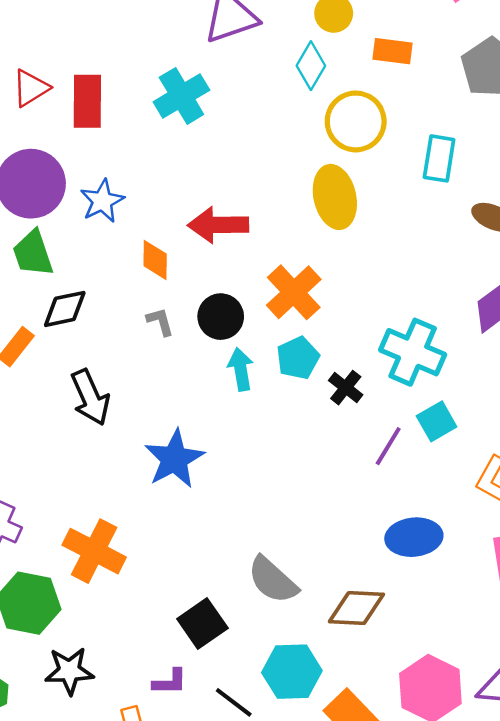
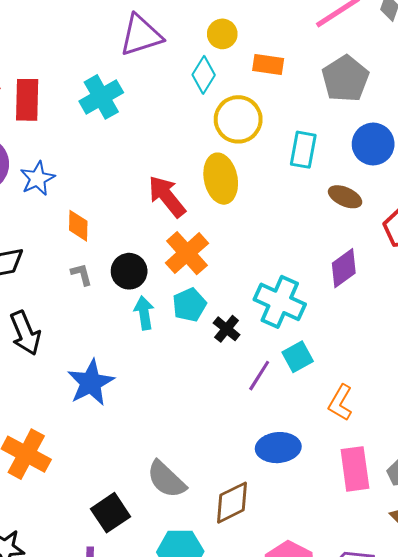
red arrow: (218, 225) -> (167, 196), moved, turned 51
brown diamond: (356, 608) -> (232, 503), turned -30

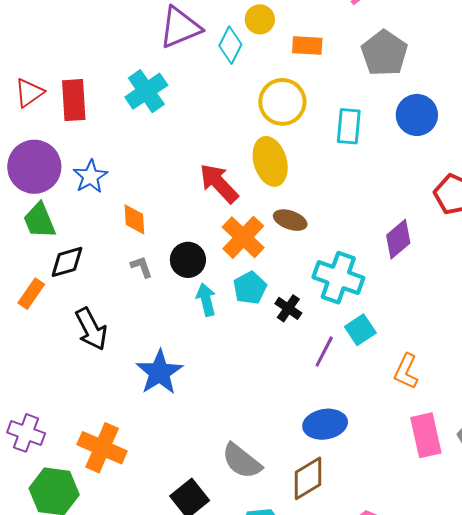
cyan diamond: (204, 75) -> (230, 45), moved
brown ellipse: (345, 197) -> (290, 220), moved
blue ellipse: (278, 448) -> (325, 424), moved

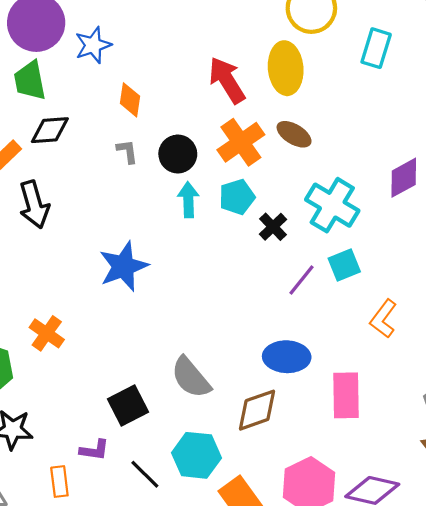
black arrow: (91, 329) -> (34, 205), moved
pink rectangle: (426, 435) -> (346, 395), moved
orange cross: (102, 448) -> (47, 333), size x0.7

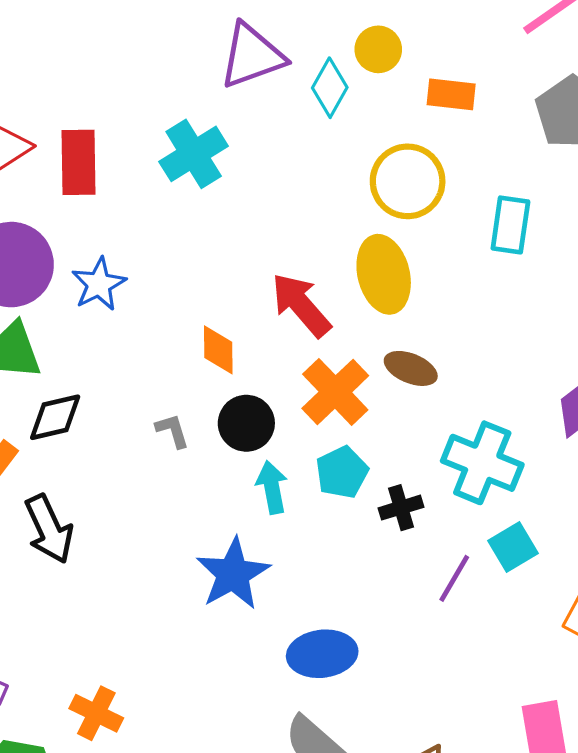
orange diamond: (130, 100) -> (218, 350), moved
black cross: (273, 227) -> (401, 508), turned 36
blue star: (123, 266) -> (233, 574), moved
blue ellipse: (287, 357) -> (322, 654), moved

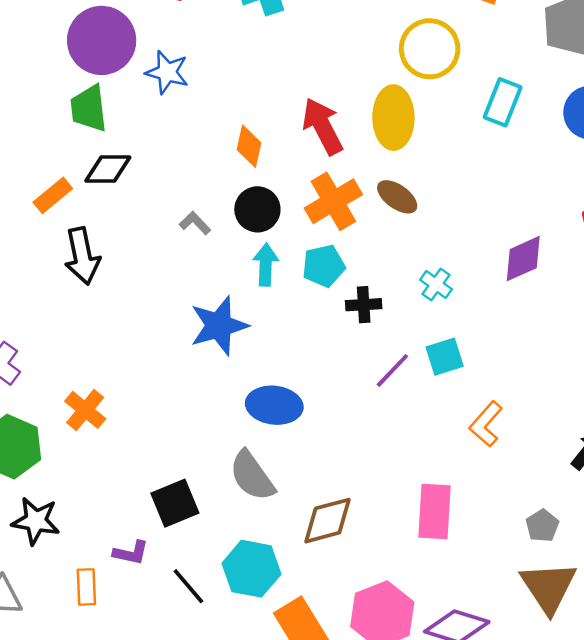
blue star: (99, 284) -> (167, 72), turned 30
gray L-shape: (172, 431) -> (195, 223), moved, turned -40
cyan cross: (482, 463) -> (436, 285), size x0.5

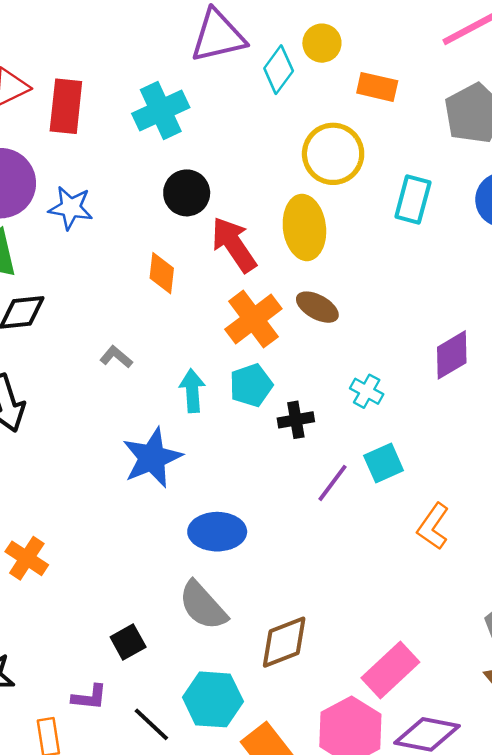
black circle: (257, 209) -> (187, 193), moved
black square: (175, 503) -> (128, 642), size x0.7
pink rectangle: (435, 511) -> (390, 670), moved, turned 50

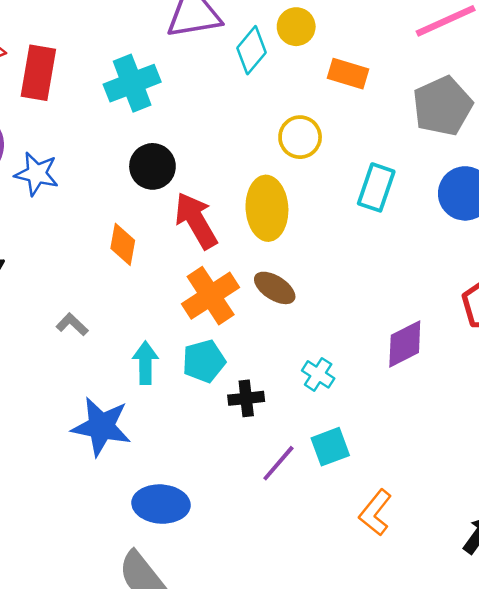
yellow circle: (333, 154) -> (300, 137), size x0.7
blue star: (152, 458) -> (101, 427), turned 30

